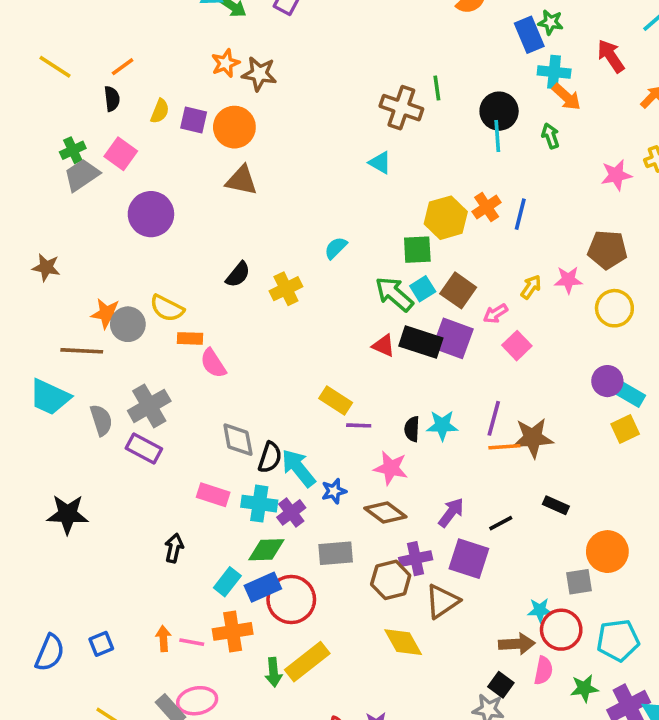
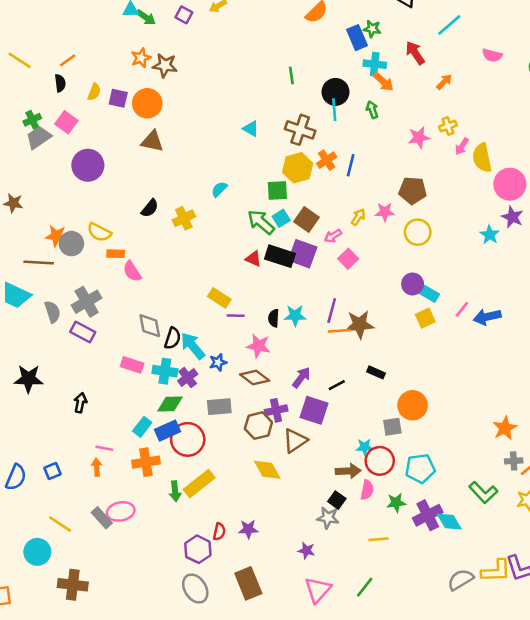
brown cross: (401, 108) -> (300, 130), moved
black arrow: (174, 548) -> (80, 403), moved
pink line: (192, 642) -> (104, 448), moved

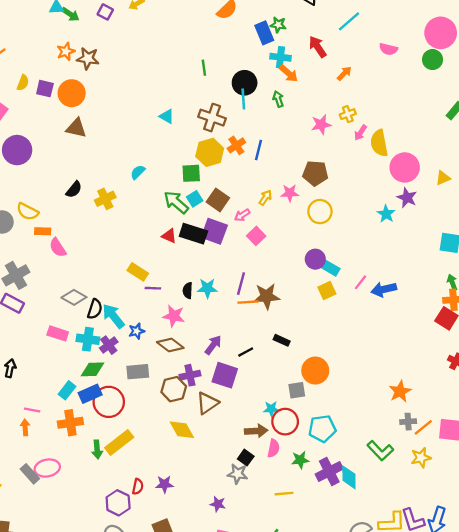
gray diamond: (150, 326) -> (74, 297), turned -50
cyan diamond: (449, 522) -> (349, 477), turned 30

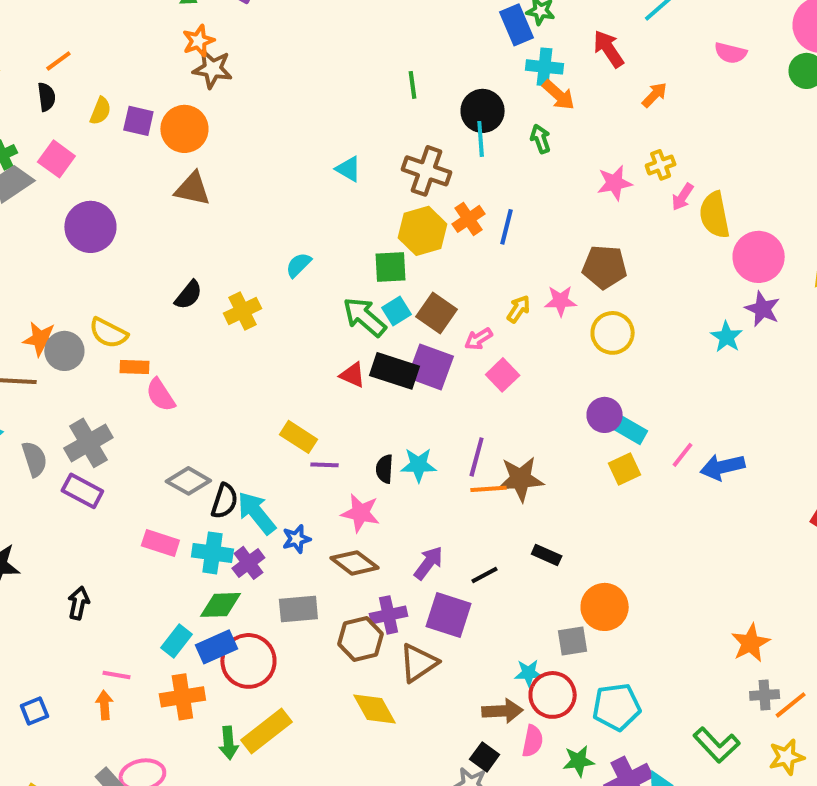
orange star: (66, 51) -> (198, 41), moved

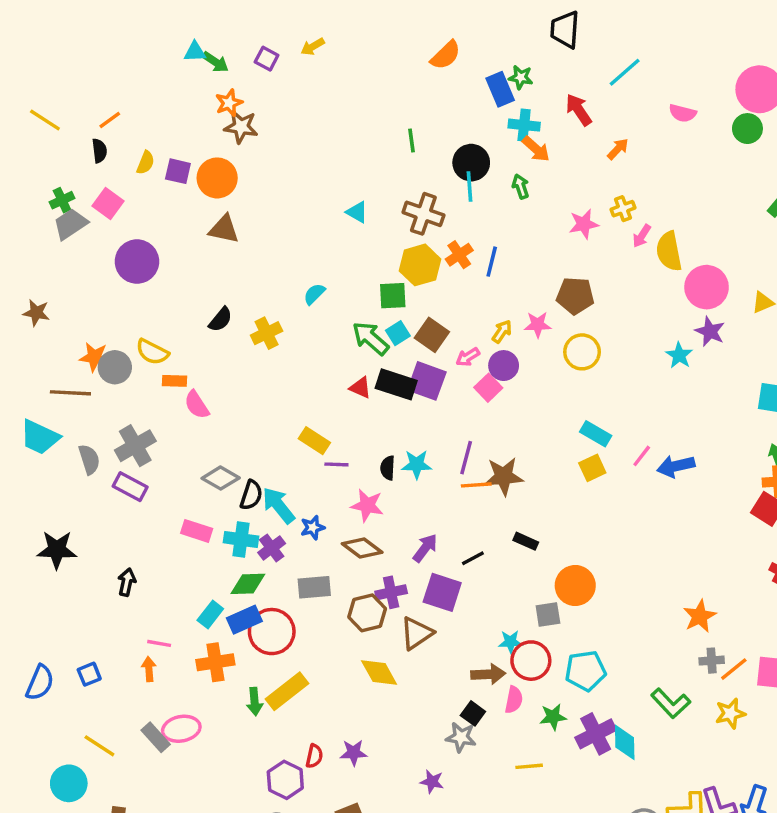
purple circle: (605, 415) -> (504, 366), moved

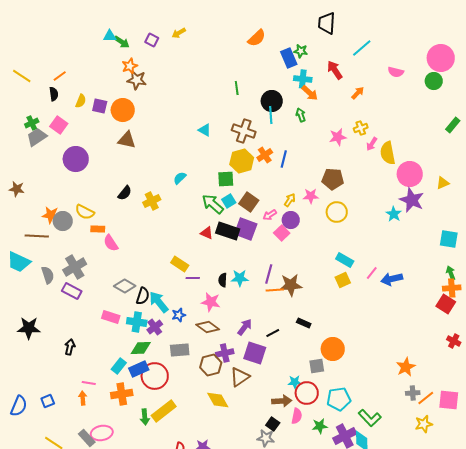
purple star: (710, 331) -> (412, 200), size x1.4
green L-shape: (671, 703) -> (370, 418), moved

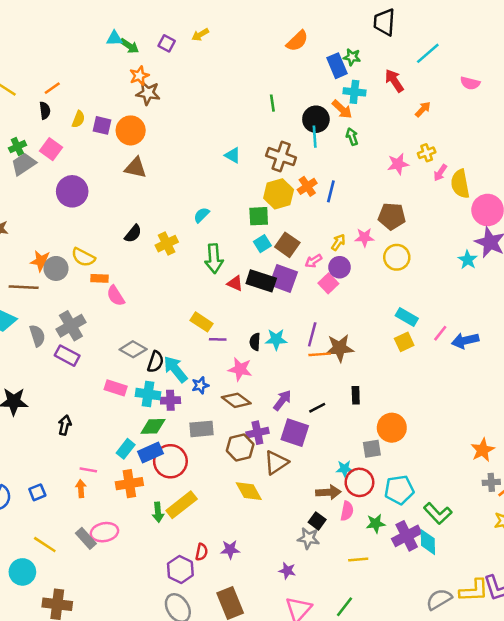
orange arrow: (310, 93) -> (342, 109), moved
green arrow: (213, 204) -> (214, 259), moved, turned -135
black rectangle: (304, 323) -> (356, 395), turned 64
purple cross: (155, 327) -> (170, 400), turned 35

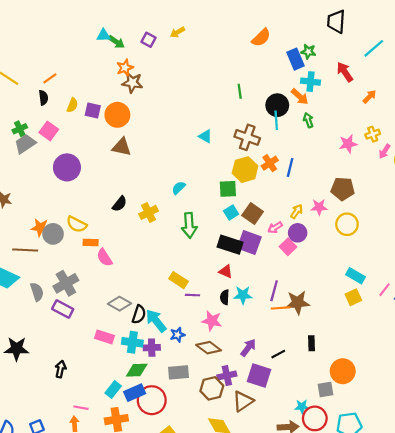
red triangle: (235, 283) -> (226, 271), moved

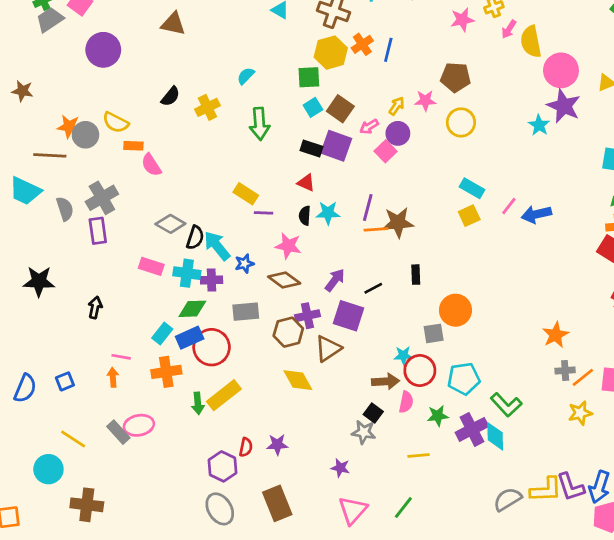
black rectangle: (230, 245) -> (312, 148), size x0.7
purple rectangle: (63, 309) -> (98, 231), turned 54

